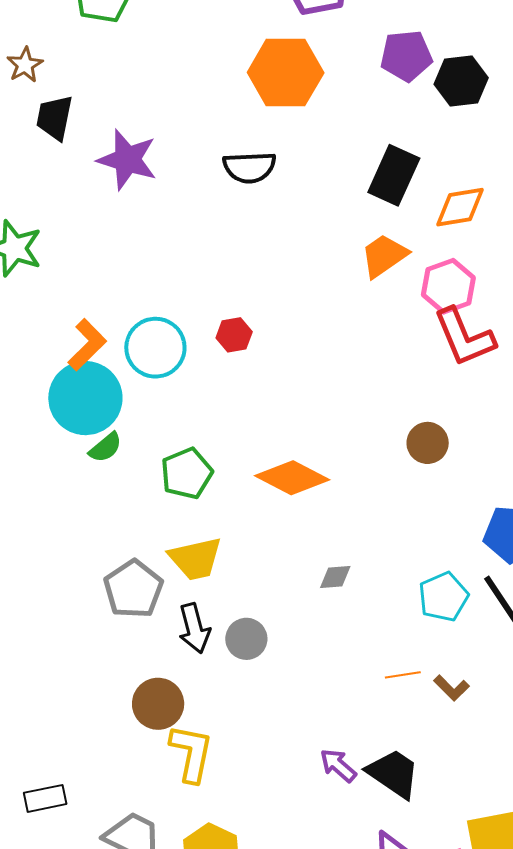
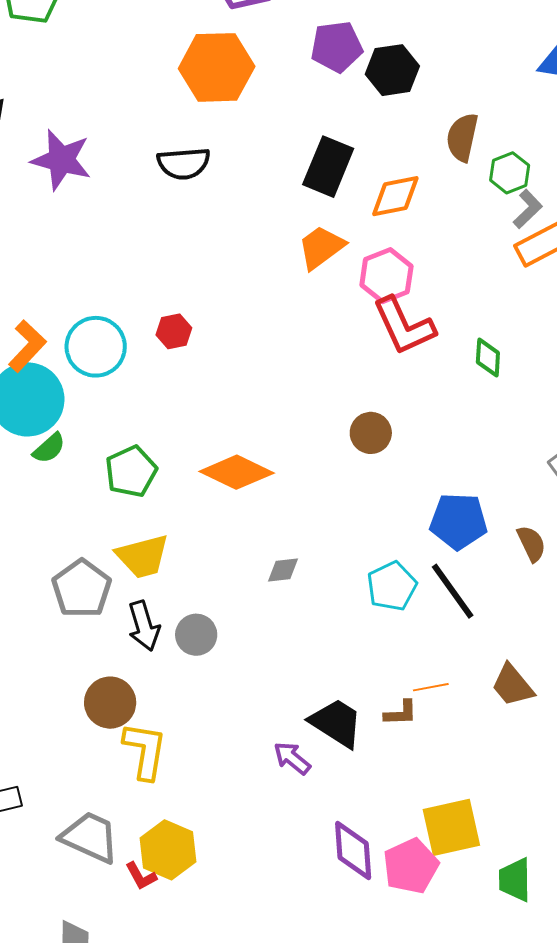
orange line: (403, 675) -> (431, 687), moved
brown L-shape: (451, 688) -> (401, 713), moved, turned -45
black trapezoid: (393, 773) -> (336, 723), moved

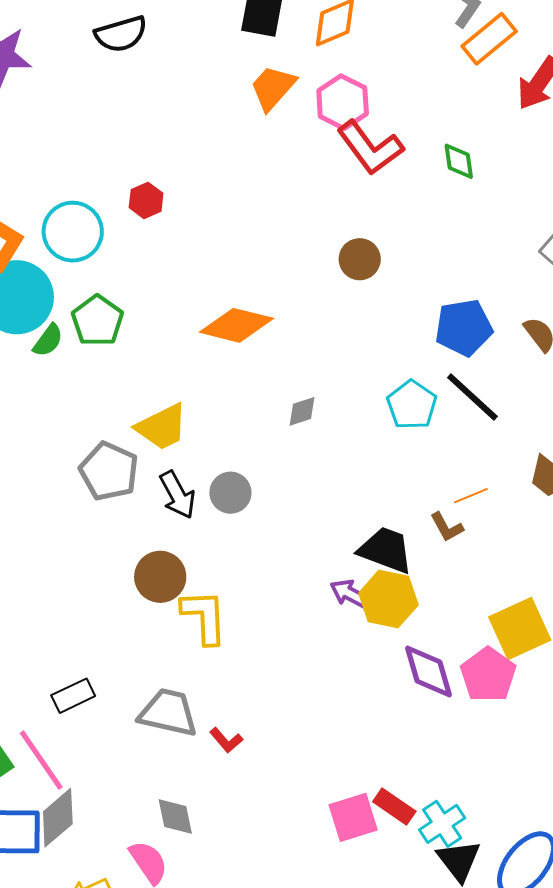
green pentagon: (131, 471) -> (97, 321), moved
brown L-shape: (401, 713) -> (447, 527), turned 75
yellow hexagon: (168, 850) -> (388, 599), moved

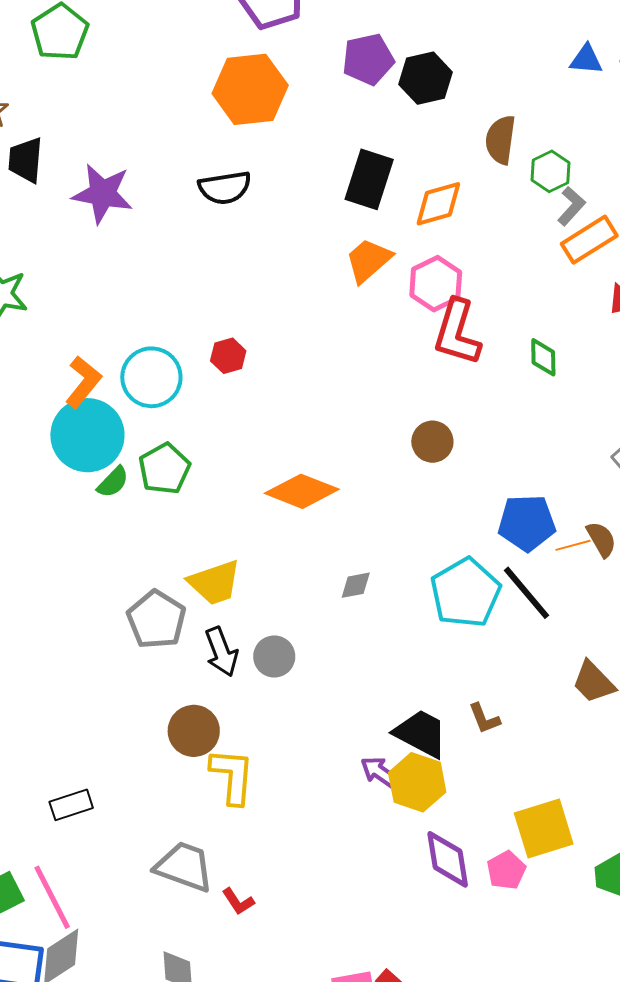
red L-shape: (370, 148) -> (457, 332), turned 46
cyan pentagon: (412, 405) -> (465, 593), size x1.4
orange line: (471, 496) -> (573, 545), moved
pink pentagon: (488, 675) -> (506, 870), size x0.7
black rectangle: (73, 696) -> (71, 805), moved

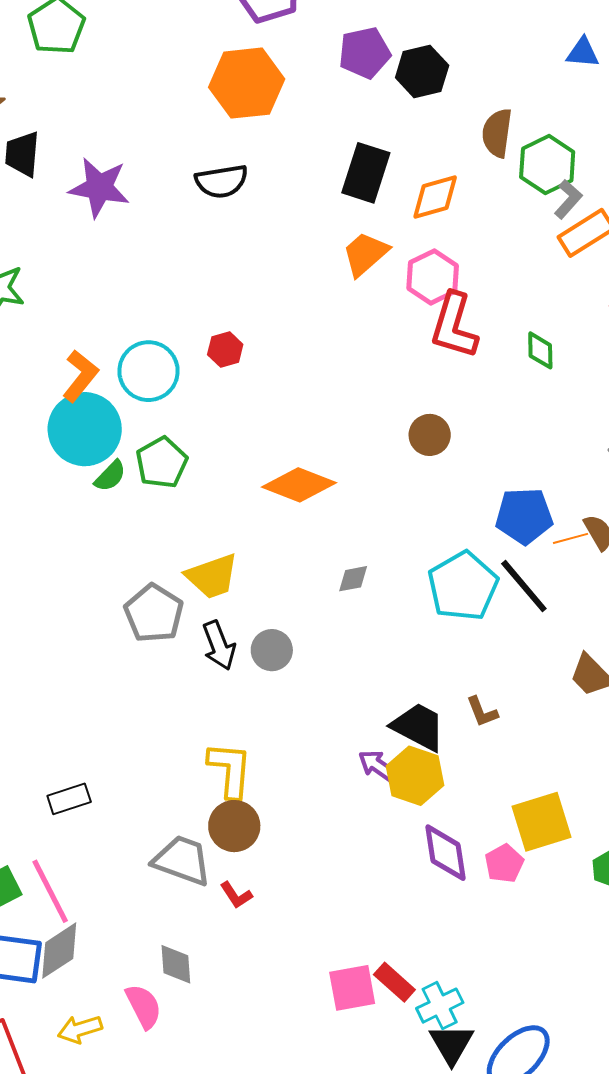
green hexagon: (550, 171) -> (547, 165), size x1.4
brown circle: (194, 731) -> (234, 826), moved

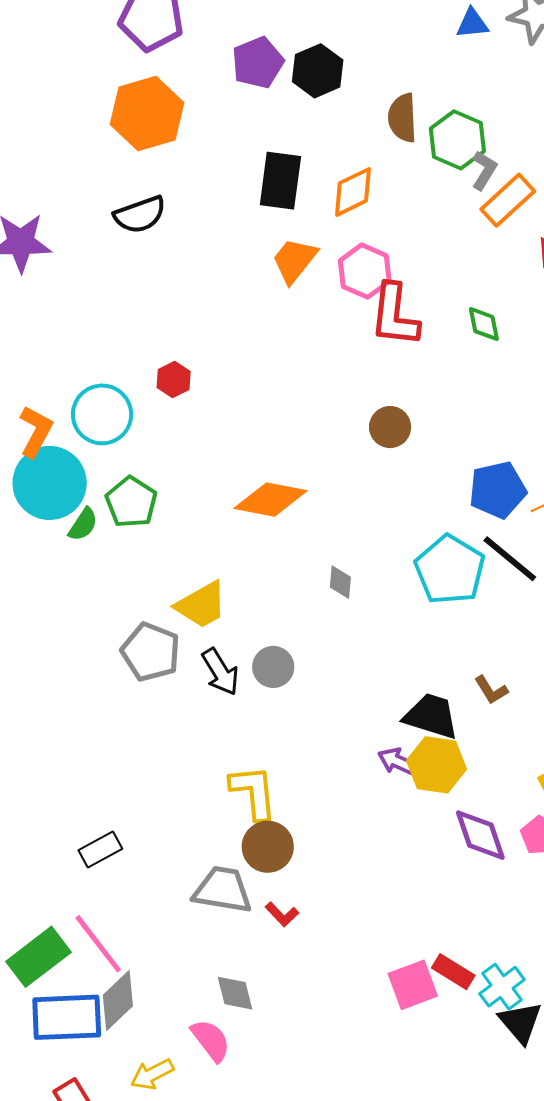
gray diamond: (353, 579) -> (340, 582), turned -64

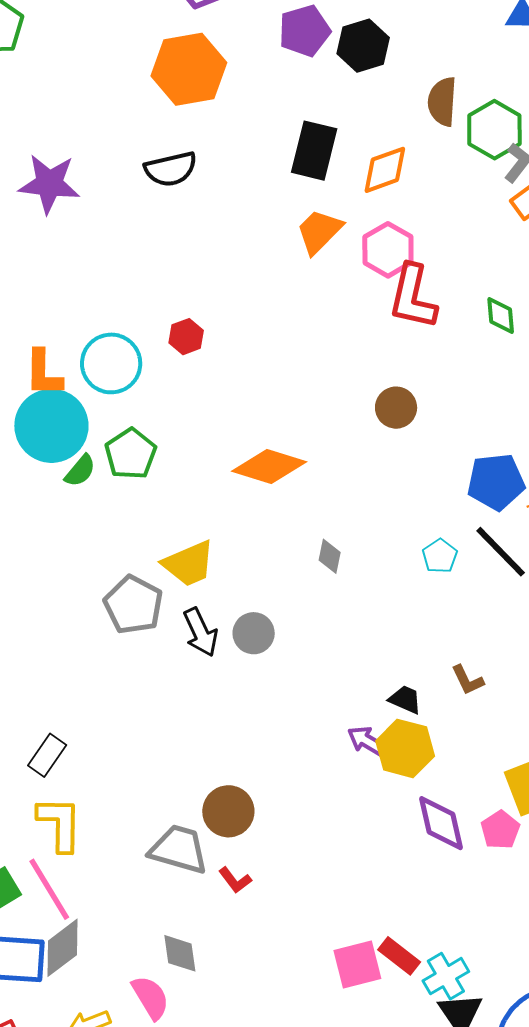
orange L-shape: (36, 431) -> (43, 373), turned 146
cyan pentagon: (450, 570) -> (440, 556), size x0.5
black trapezoid: (431, 716) -> (405, 699), size x0.6
yellow L-shape: (254, 792) -> (60, 824), moved
black rectangle: (100, 850) -> (47, 755), moved, turned -33

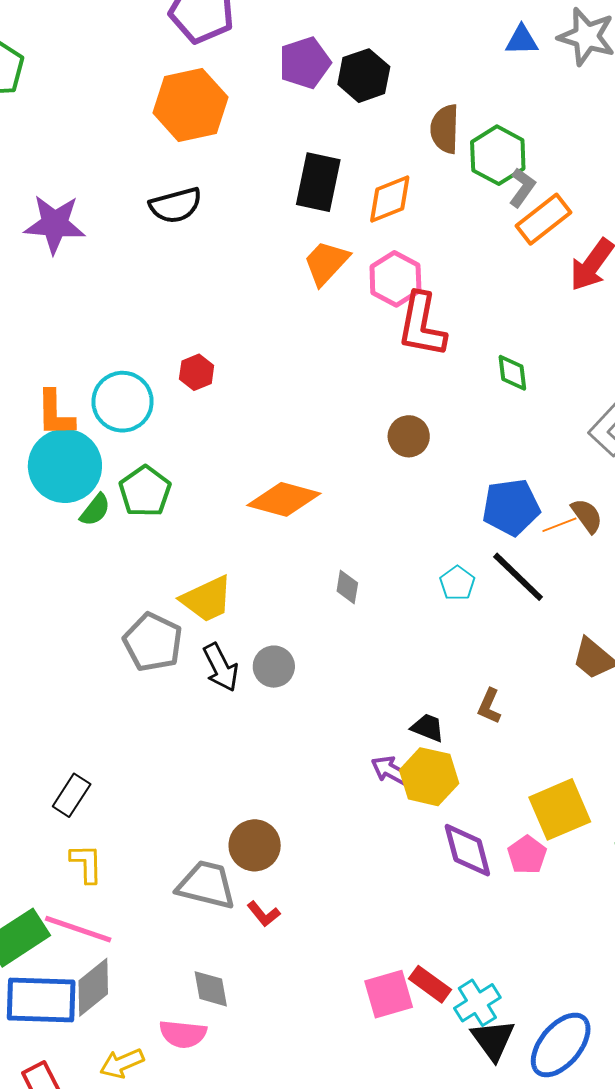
green diamond: (501, 316) -> (512, 373), moved
brown L-shape: (468, 680) -> (489, 706), turned 51
yellow L-shape: (60, 824) -> (86, 863), size x0.7
pink line: (49, 889) -> (78, 929), turned -38
pink semicircle: (150, 997) -> (183, 1034), turned 129

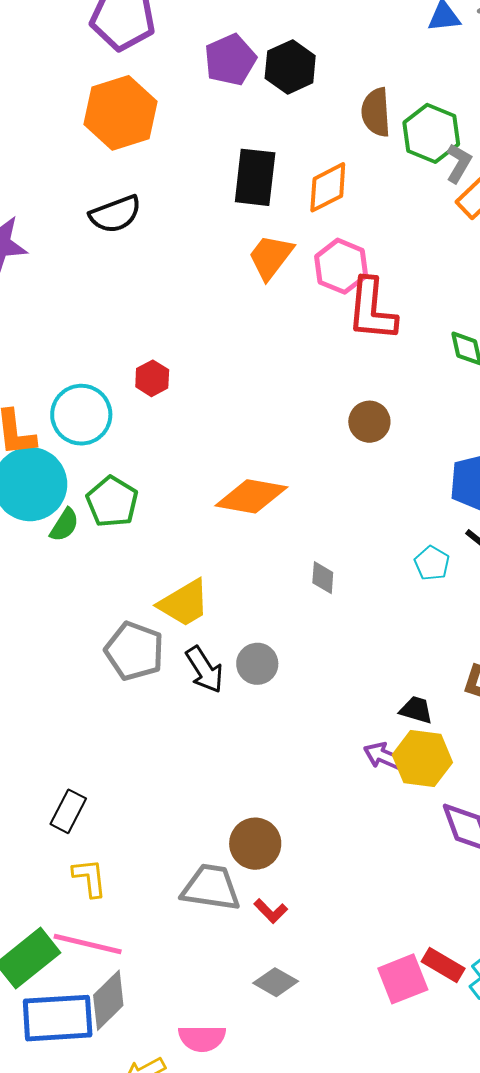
gray diamond: (211, 989) -> (276, 982), moved, turned -45

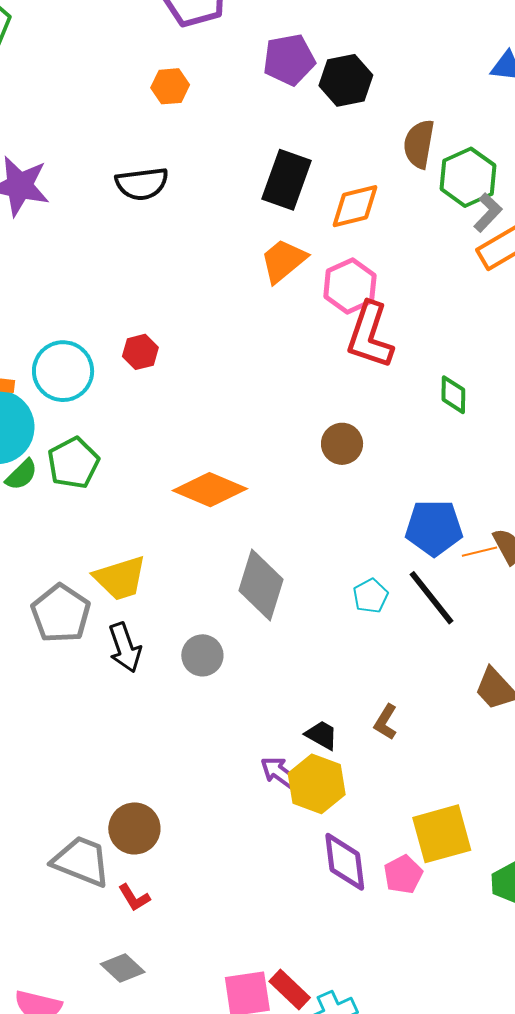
orange hexagon: (120, 113) -> (170, 86), size x0.5
gray diamond: (323, 578) -> (261, 585), size x2.0
gray circle: (257, 664) -> (202, 655), moved

